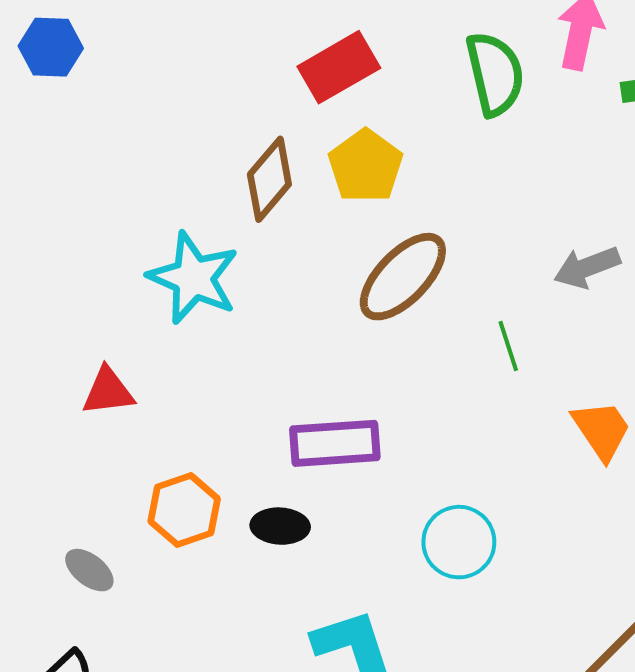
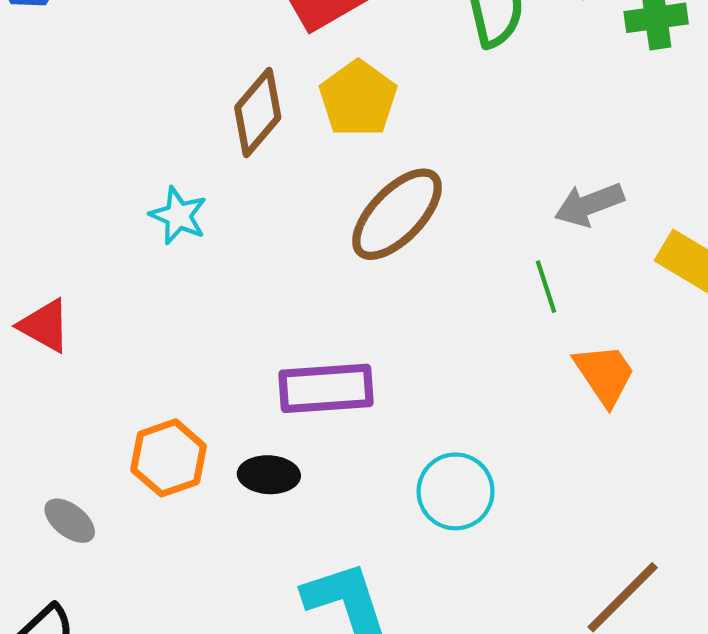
cyan star: (193, 278) -> (178, 216), size x0.6
green line: (508, 346) -> (546, 287), moved
red triangle: (108, 391) -> (45, 326), moved, turned 36

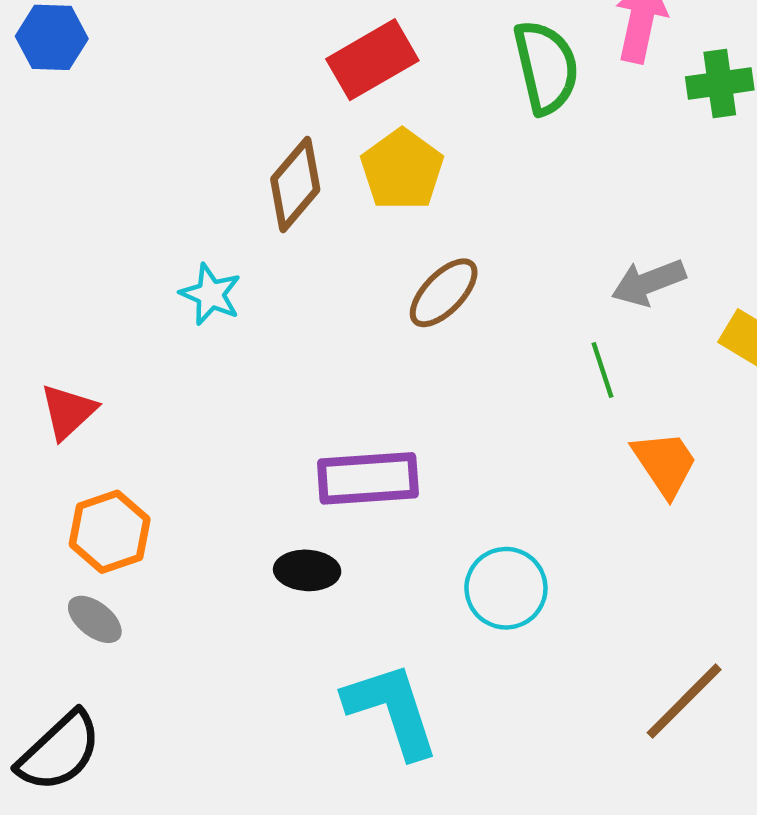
brown ellipse: (397, 214) -> (444, 293), size x0.7
red triangle: (45, 326) -> (68, 412), turned 48
orange hexagon: (169, 458) -> (110, 532), moved

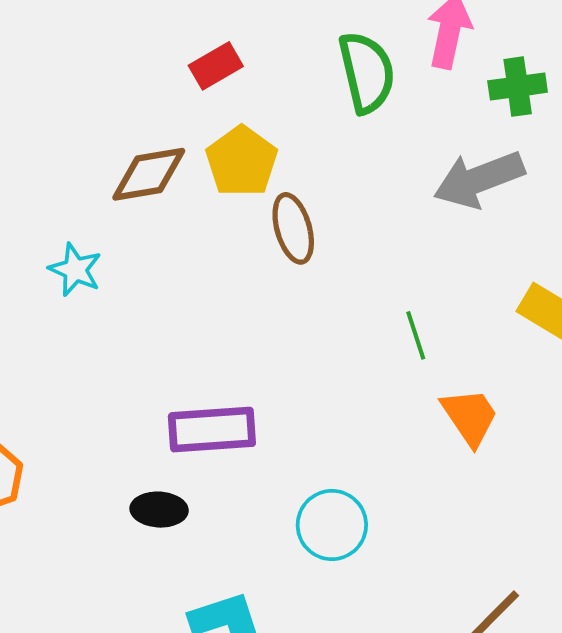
red rectangle: (372, 60) -> (216, 66), size x0.7
brown diamond: (295, 184) -> (149, 174), turned 40
gray arrow: (649, 282) -> (479, 179), moved, size x1.4
brown ellipse: (444, 293) -> (293, 228), moved, turned -60

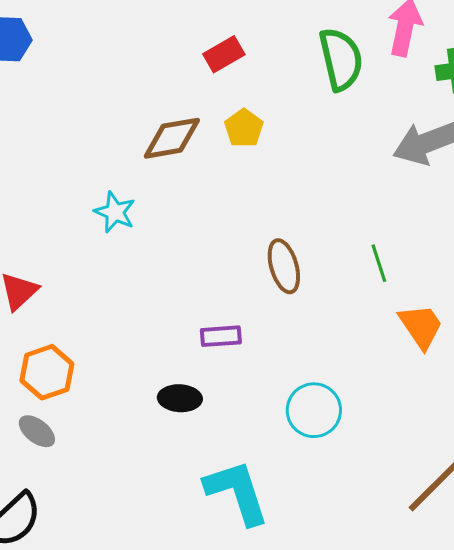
yellow pentagon: (242, 161) -> (244, 128), size x0.7
brown ellipse: (293, 228) -> (284, 266), moved
purple rectangle: (212, 430) -> (221, 336), size x0.6

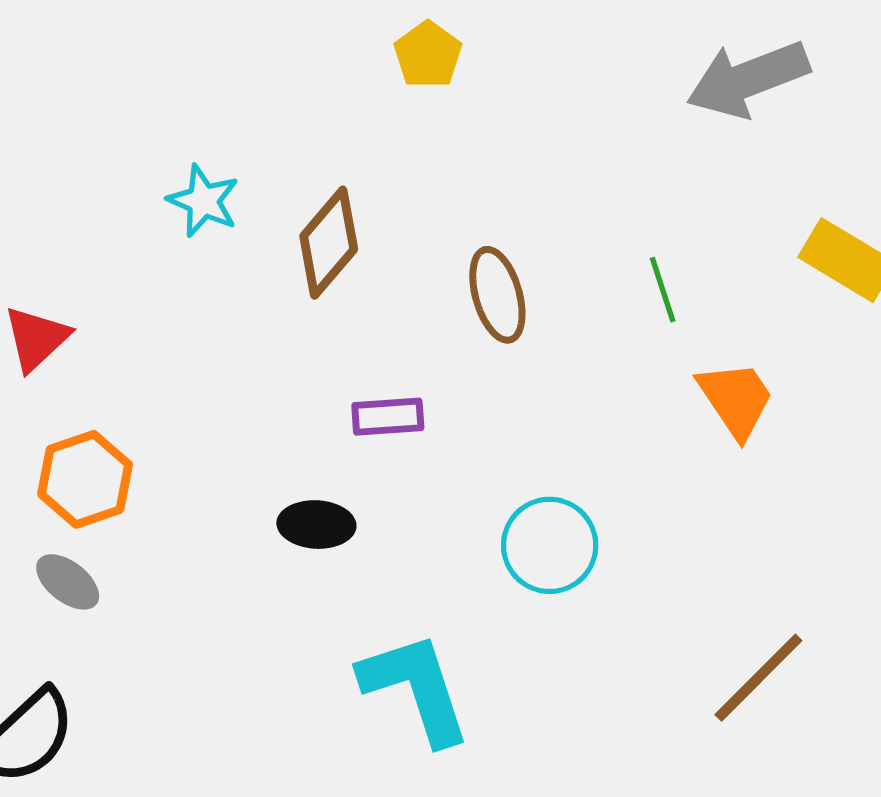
brown diamond: (172, 138) -> (329, 243), moved, turned -40

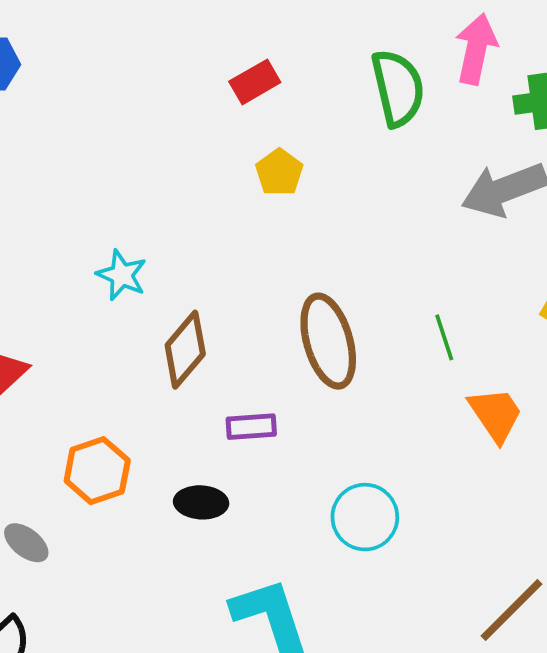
brown diamond: (329, 243) -> (185, 350), moved
brown ellipse: (497, 295) -> (328, 341), size x1.4
orange hexagon: (85, 479) -> (97, 471), moved

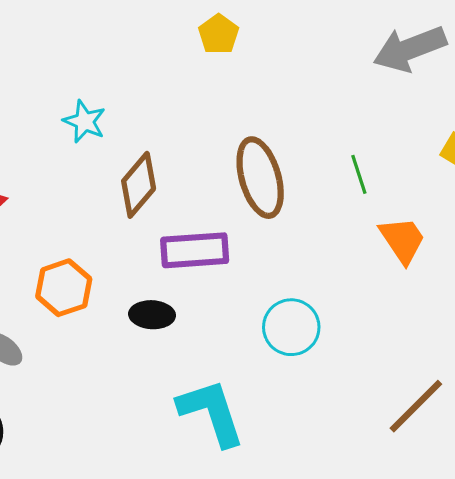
purple rectangle: (251, 427) -> (195, 250), size x1.6

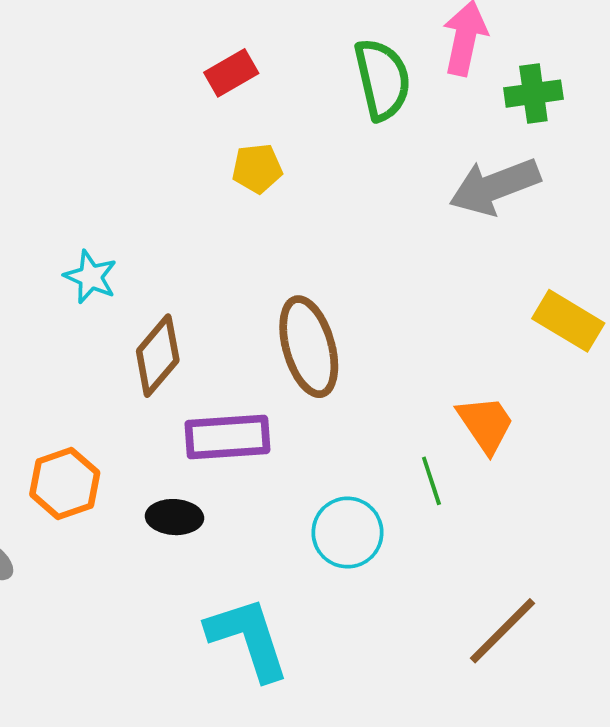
yellow pentagon: (219, 34) -> (257, 168), turned 30
green line: (359, 174) -> (431, 481), moved

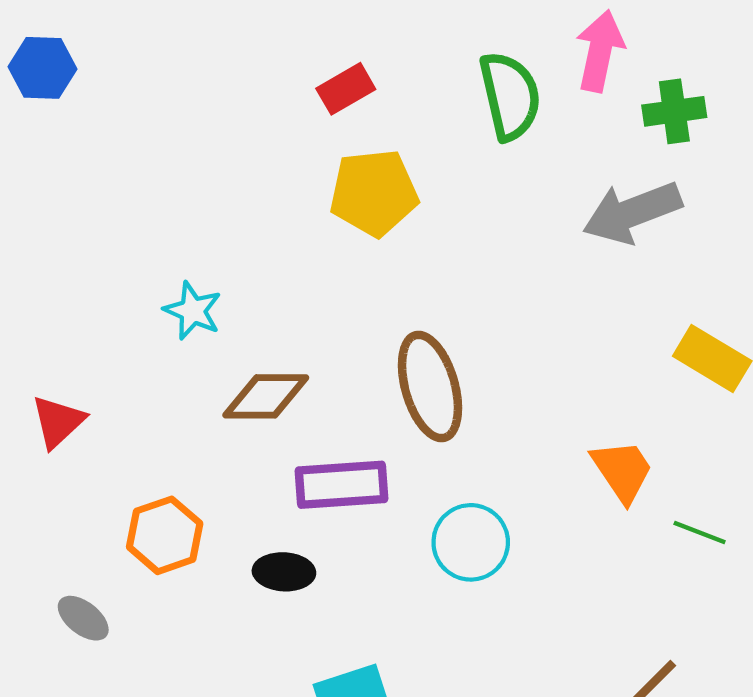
yellow pentagon: (257, 168) -> (374, 193), size x1.6
brown diamond: (158, 356) -> (266, 396), turned 50
green line: (431, 481) -> (700, 533), moved, turned -51
cyan circle: (347, 533) -> (471, 542), moved

